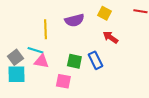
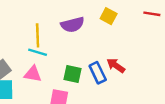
red arrow: (110, 37) -> (116, 66), moved
cyan line: (35, 50) -> (38, 52), moved

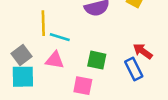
yellow line: (38, 35) -> (43, 23), moved
blue rectangle: (98, 73) -> (134, 69), moved

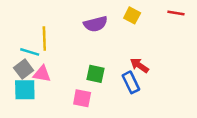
cyan line: (60, 37) -> (30, 52), moved
pink triangle: (55, 60) -> (42, 74), moved

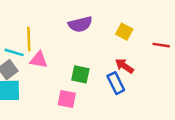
red line: (176, 13) -> (161, 45), moved
yellow square: (132, 15) -> (124, 32), moved
pink triangle: (42, 74) -> (39, 60), moved

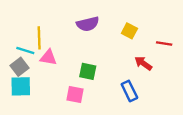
red arrow: (124, 66) -> (143, 63), moved
blue rectangle: (116, 83) -> (129, 91), moved

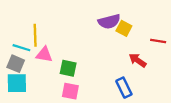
purple semicircle: (88, 24) -> (109, 22), moved
gray square: (20, 67) -> (16, 64), turned -30
green square: (88, 71) -> (68, 68), moved

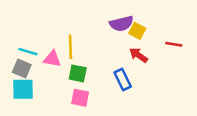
yellow line: (35, 35) -> (70, 47), moved
red arrow: (138, 60) -> (139, 55), moved
blue rectangle: (124, 88) -> (123, 80), moved

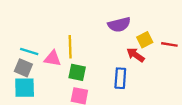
yellow square: (137, 31) -> (145, 40), moved, turned 35
blue rectangle: (123, 80) -> (120, 78), turned 30

